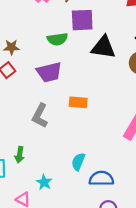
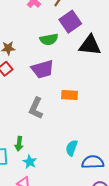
purple square: (82, 20) -> (70, 22), turned -30
cyan star: (44, 182) -> (30, 162), moved

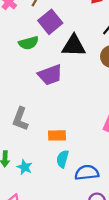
purple trapezoid: (43, 69) -> (50, 75), moved
orange rectangle: (70, 95) -> (57, 135), moved
cyan star: (30, 162) -> (25, 167), moved

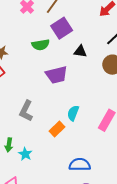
black triangle: (74, 46) -> (80, 51), size x0.6
orange rectangle: (57, 135) -> (57, 129), turned -49
cyan semicircle: (63, 159) -> (73, 113), moved

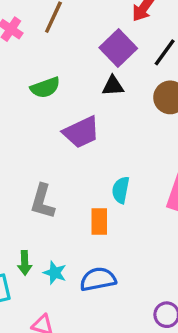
purple square: (62, 28) -> (118, 48), moved
orange rectangle: (57, 129) -> (99, 221), turned -35
blue semicircle: (80, 165) -> (98, 279), moved

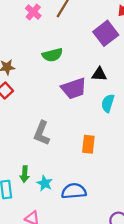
black triangle: (113, 86) -> (99, 74), moved
cyan semicircle: (121, 190) -> (108, 103), moved
orange rectangle: (99, 221) -> (88, 144), moved

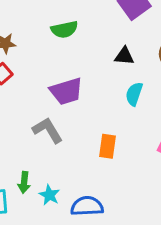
purple trapezoid: (74, 88) -> (66, 91), moved
gray L-shape: (42, 133) -> (48, 130), turned 125

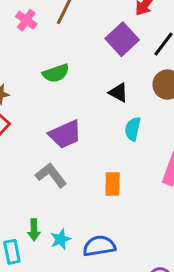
black triangle: (124, 56) -> (118, 93), turned 30
cyan star: (49, 195) -> (61, 239), turned 30

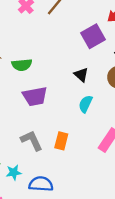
green semicircle: (56, 73) -> (22, 65), moved
gray L-shape: (51, 175) -> (32, 140), moved

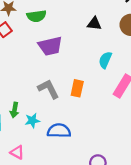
black triangle: (81, 75) -> (94, 24), turned -32
cyan semicircle: (85, 104) -> (105, 60), moved

